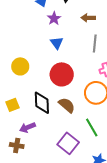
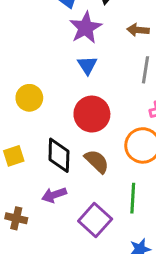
purple star: (54, 18) -> (86, 28), size x1.5
purple arrow: (27, 127) -> (54, 195), moved
green line: (92, 128) -> (133, 198), turned 30

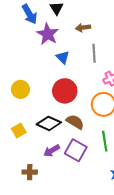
blue triangle: (87, 65) -> (63, 57), moved
black diamond: (59, 155) -> (49, 123), turned -55
purple square: (95, 220) -> (76, 150), moved

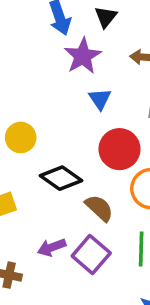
red circle: (65, 91) -> (119, 149), moved
black diamond: (49, 123) -> (61, 178), moved

